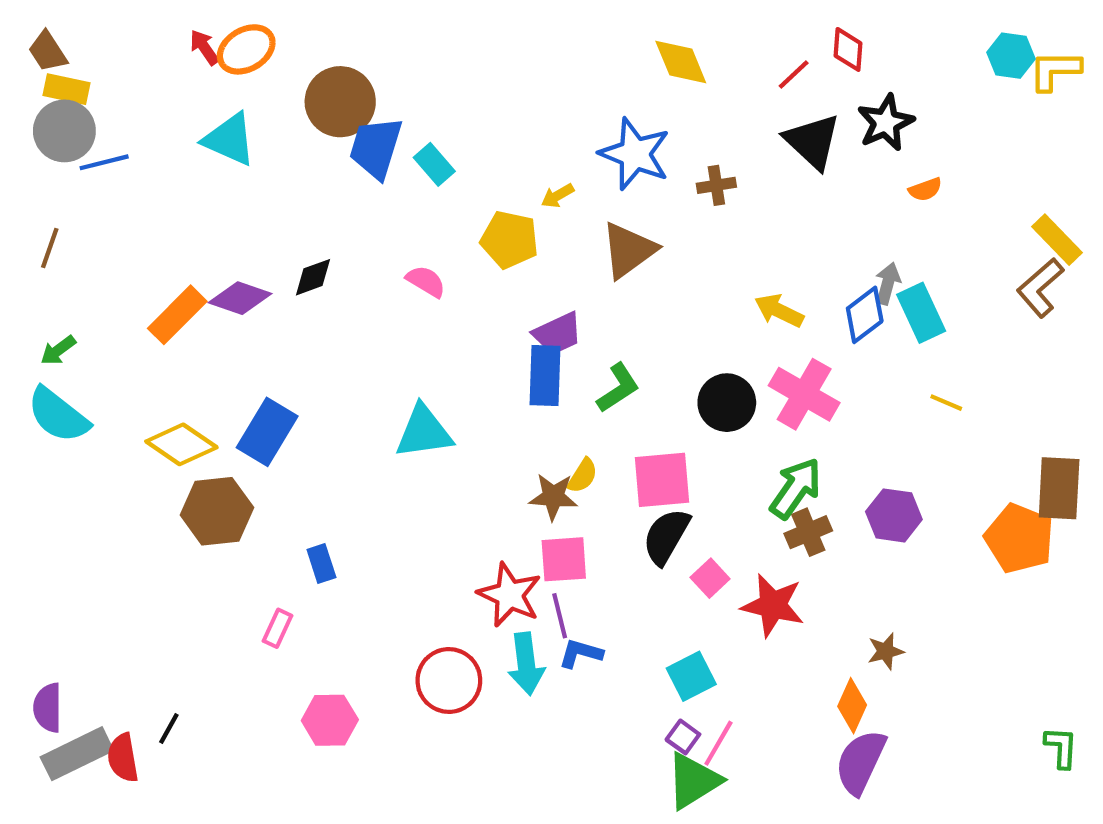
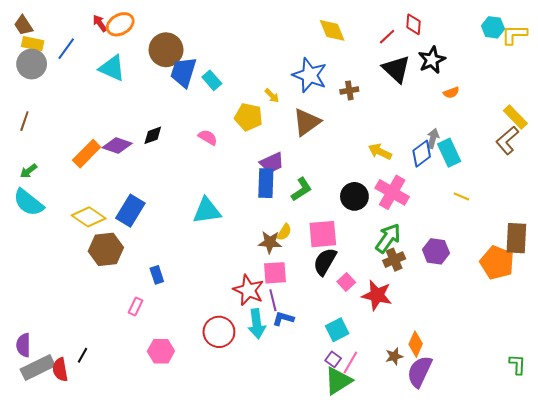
blue line: (104, 162) -> (66, 49), moved, turned -40
yellow arrow: (558, 196) -> (272, 96), turned -105
brown star: (886, 651) -> (394, 356), moved

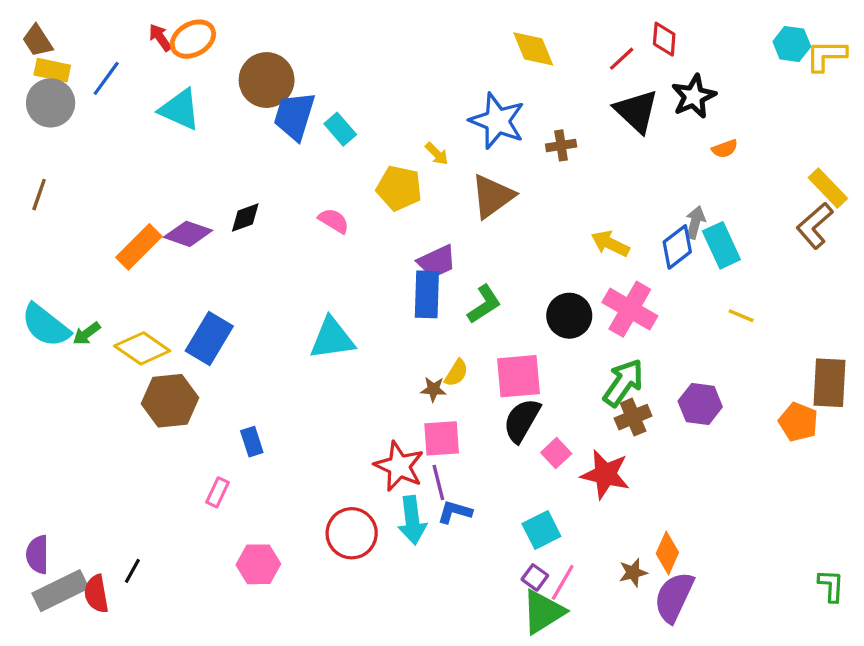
green arrow: (29, 171) -> (87, 334), moved
brown star: (270, 242) -> (433, 389), size x0.7
orange pentagon: (497, 263) -> (798, 422), size x0.7

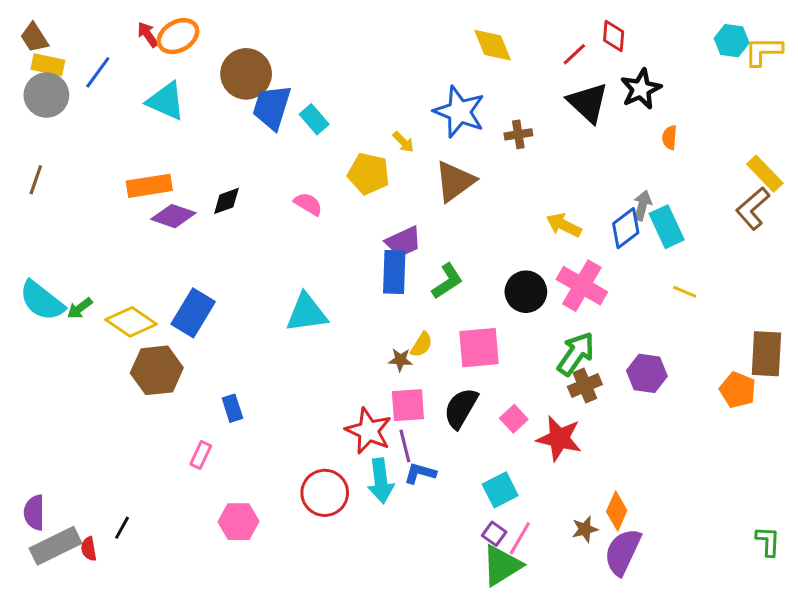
orange semicircle: (725, 149) -> (670, 137), turned 115
orange rectangle: (139, 247) -> (149, 186), moved, turned 36
black semicircle: (522, 420) -> (461, 408), moved
red semicircle: (96, 594) -> (89, 549), size x0.7

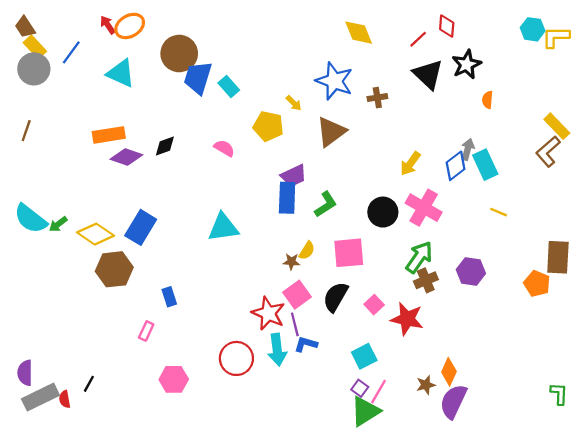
yellow rectangle: (48, 65) -> (35, 47), turned 35
yellow arrow: (564, 225) -> (410, 164), turned -80
pink square: (408, 405) -> (297, 295), turned -32

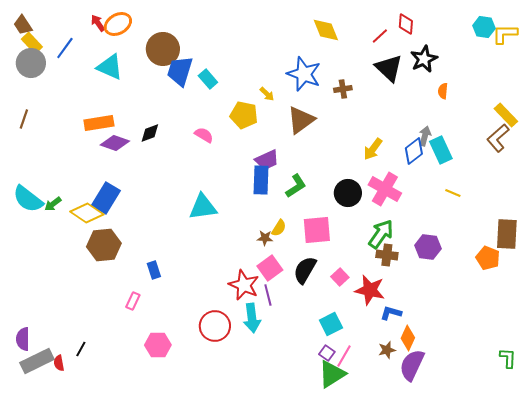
blue rectangle: (141, 227) -> (106, 198), moved
brown cross: (426, 280) -> (387, 255), turned 30
blue L-shape: (306, 344) -> (391, 313), moved

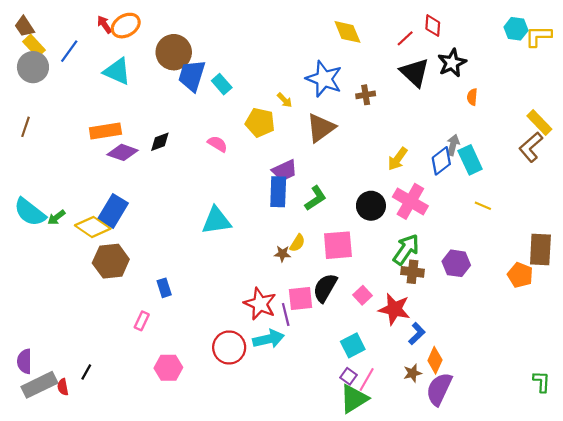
pink square: (270, 268) -> (301, 298), moved, turned 30
blue L-shape: (391, 313) -> (417, 334), turned 120
cyan arrow: (252, 318) -> (269, 339), turned -96

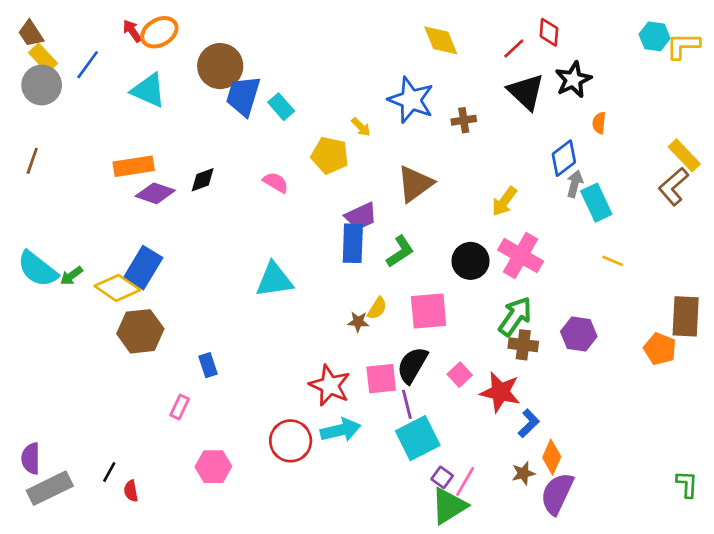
brown triangle: (321, 128) -> (415, 184), moved
blue diamond: (441, 161) -> (564, 158), moved
purple line: (286, 314) -> (407, 404), moved
cyan square: (353, 345) -> (418, 438), moved, size x1.4
red semicircle: (63, 387) -> (131, 491), moved

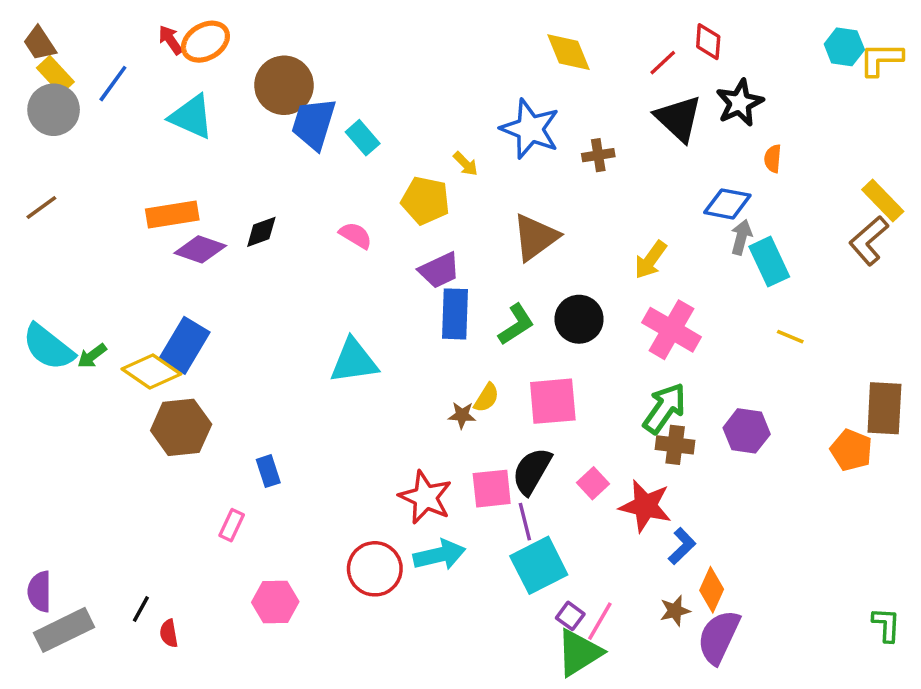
blue diamond: (564, 158) -> (727, 204), turned 48
brown line: (32, 161) -> (41, 207), turned 35
purple trapezoid: (361, 216) -> (439, 270), moved
black circle: (471, 261) -> (579, 319), moved

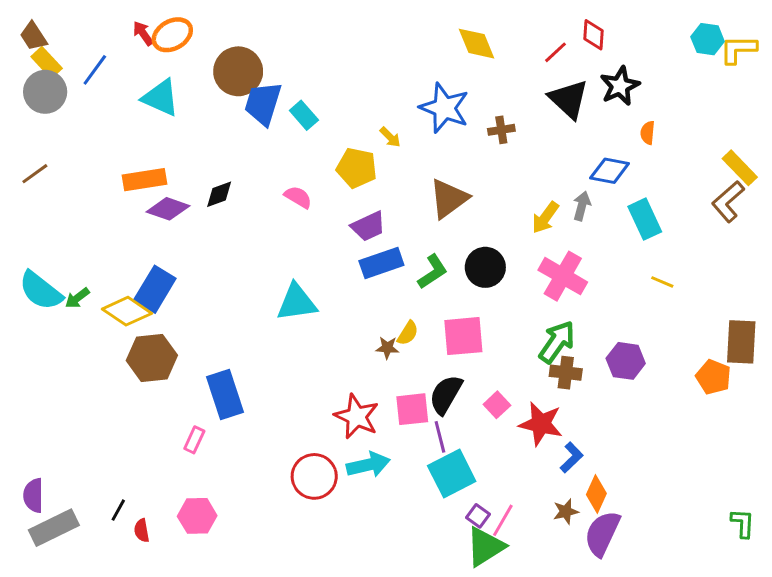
gray arrow: (741, 237) -> (582, 206), moved
blue rectangle: (455, 314) -> (381, 263), turned 69
blue rectangle: (268, 471) -> (225, 395), size x1.8
pink hexagon: (275, 602) -> (197, 516), moved

